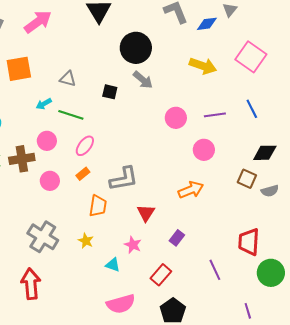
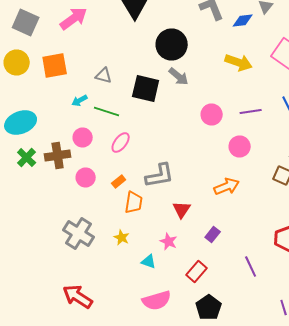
black square: (110, 92) -> (146, 88), size x1.8
orange rectangle: (83, 174) -> (119, 182), moved
red arrow: (31, 284) -> (78, 296), moved, turned -52

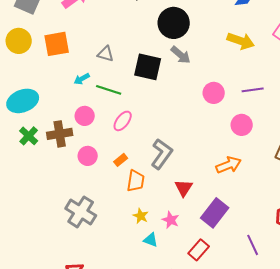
gray L-shape: (160, 176) -> (162, 154), turned -44
purple rectangle: (213, 234) -> (215, 213), size x1.8
yellow star: (122, 238) -> (141, 216), moved

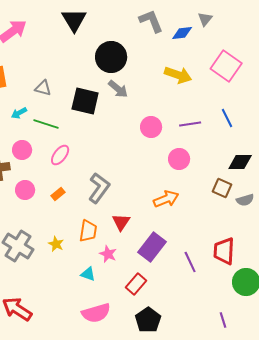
orange trapezoid: (136, 181) -> (88, 231), moved
yellow star: (141, 216) -> (56, 244), moved
purple line: (253, 245) -> (190, 262), moved

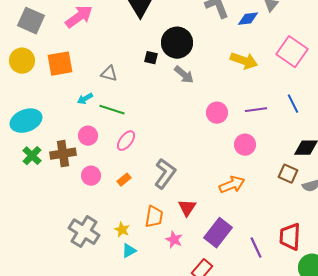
black square: (85, 101) -> (151, 58), moved, size x0.5
cyan triangle: (88, 274) -> (129, 251), moved, turned -49

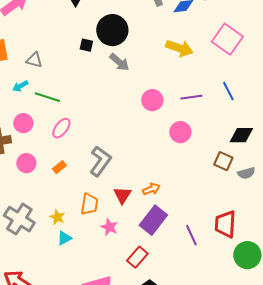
gray triangle: (109, 74) -> (34, 60), moved
orange arrow: (232, 185) -> (151, 189), moved, size x0.7

